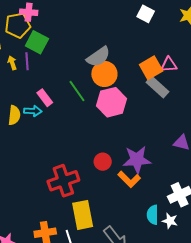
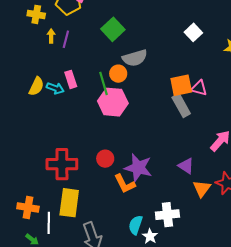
green square: (37, 42) -> (113, 29), moved
orange circle: (104, 74) -> (118, 74), moved, size x0.7
pink hexagon: (111, 102) -> (113, 102), moved

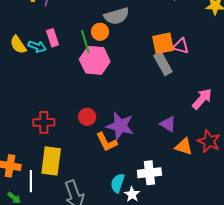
yellow semicircle: (36, 86) -> (18, 45), turned 120
red cross: (62, 164) -> (44, 122), size x0.7
orange triangle: (202, 189) -> (184, 147), turned -48

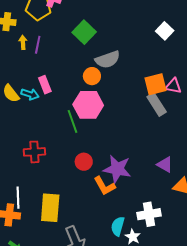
green line: (85, 42) -> (73, 121), moved
red cross: (44, 122) -> (34, 152), moved
white line: (31, 181) -> (18, 198), moved

